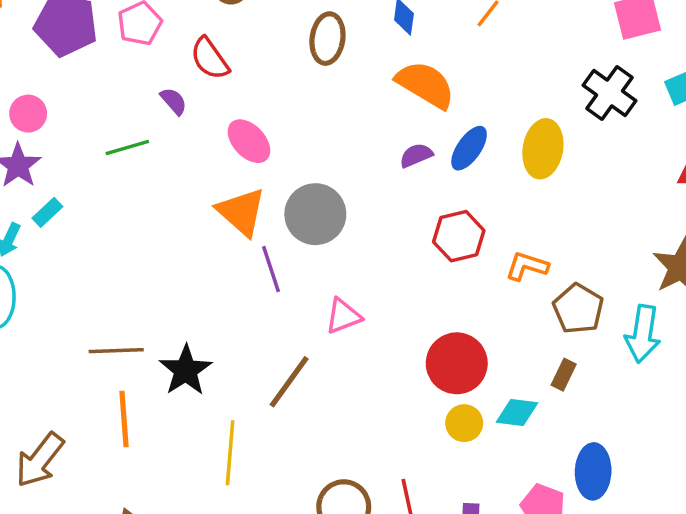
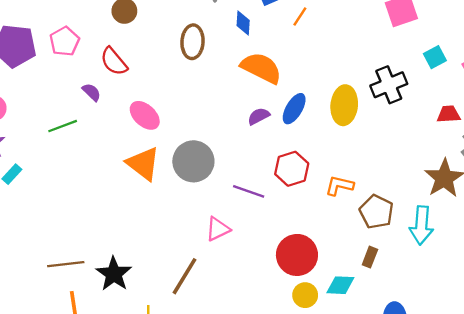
black cross: (609, 93) -> (389, 85), moved, turned 36
purple line: (271, 269) -> (249, 191), moved, turned -48

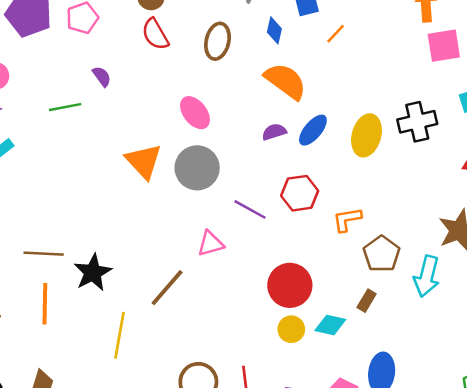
red semicircle: (114, 61) -> (155, 34), moved
pink ellipse: (145, 115) -> (195, 113), moved
orange L-shape: (339, 186) -> (347, 219), turned -32

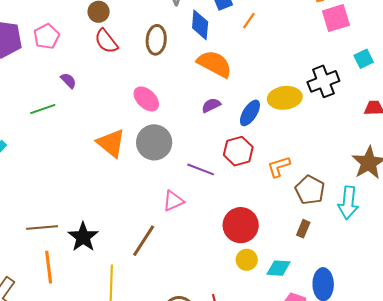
blue diamond: (274, 30) -> (200, 25), size x1.4
blue ellipse: (313, 130) -> (250, 113), moved
yellow ellipse: (367, 135) -> (285, 98), turned 76
cyan diamond: (330, 325) -> (279, 268), moved

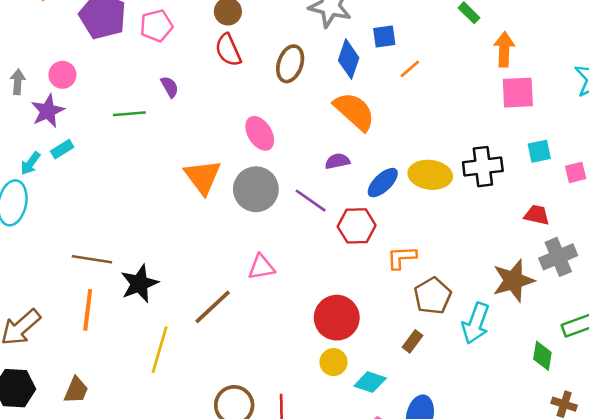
purple line: (201, 169) -> (311, 201), moved

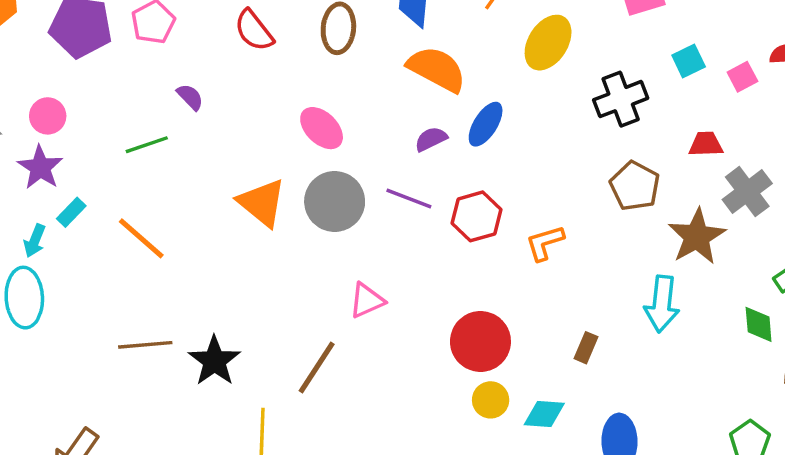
yellow ellipse: (430, 175) -> (548, 43), moved, turned -51
blue ellipse: (383, 183) -> (486, 124), moved
brown pentagon: (433, 296) -> (635, 186), moved
orange line: (88, 310) -> (141, 238), moved, turned -42

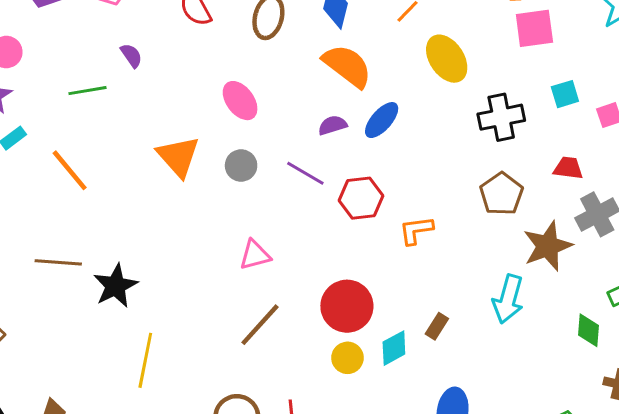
yellow ellipse: (548, 43) -> (447, 59), turned -75
gray circle: (335, 201) -> (241, 166), size x0.6
brown line: (317, 367) -> (260, 325), moved
cyan diamond: (544, 414) -> (394, 348), moved, turned -42

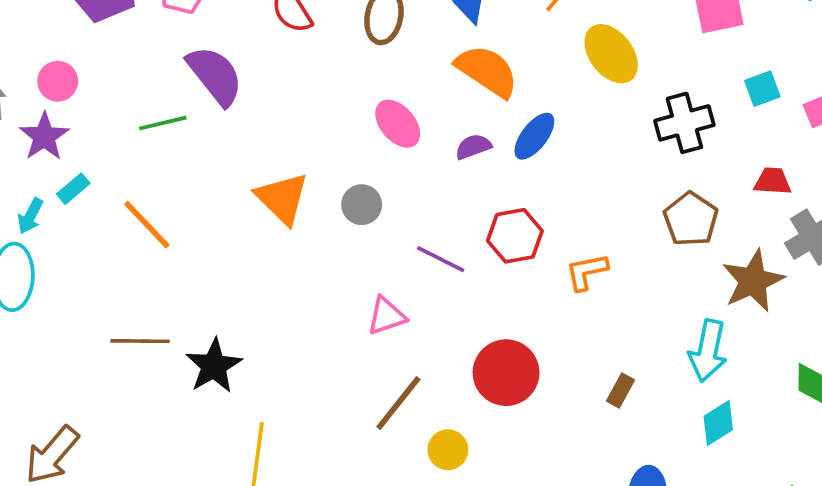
purple semicircle: (131, 56) -> (215, 75), size x2.0
pink ellipse: (240, 101) -> (398, 124), moved
purple line: (305, 173) -> (441, 259), moved
cyan diamond: (394, 348) -> (718, 423), moved
yellow circle: (347, 358) -> (448, 450), moved

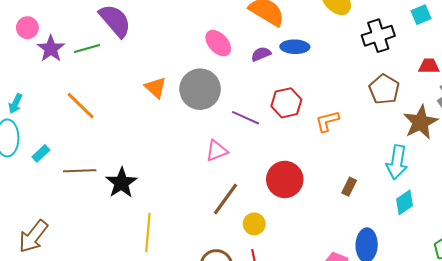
blue ellipse: (534, 136) -> (295, 47), turned 56
purple star: (44, 137) -> (51, 49), moved
cyan rectangle: (73, 189) -> (41, 153), moved
orange triangle: (282, 198) -> (156, 88), size x0.7
gray circle: (362, 205) -> (200, 89), size x1.8

